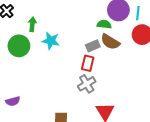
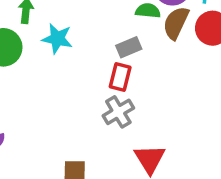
brown semicircle: (110, 42) -> (176, 23), moved, turned 84

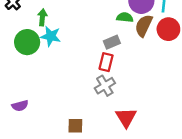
cyan star: (57, 39) -> (51, 36), moved

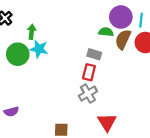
gray rectangle: (112, 42) -> (94, 54), turned 40

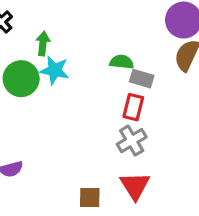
green semicircle: (106, 32) -> (122, 62), moved
red triangle: (107, 122) -> (135, 186), moved

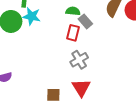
gray rectangle: (142, 79) -> (85, 21), turned 32
red rectangle: (133, 107) -> (73, 33), moved

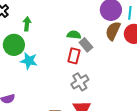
cyan star: (32, 16) -> (29, 61), moved

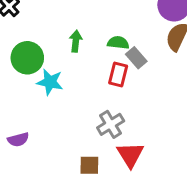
green arrow: (27, 24) -> (76, 41), moved
gray cross: (80, 82) -> (111, 124), moved

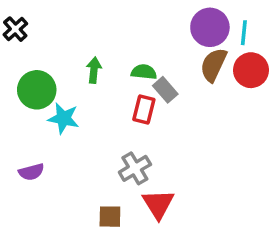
purple semicircle: (18, 140) -> (31, 172), moved

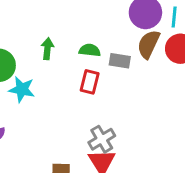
gray rectangle: (165, 90) -> (120, 61), moved, turned -40
gray cross: (135, 168) -> (102, 139), moved

